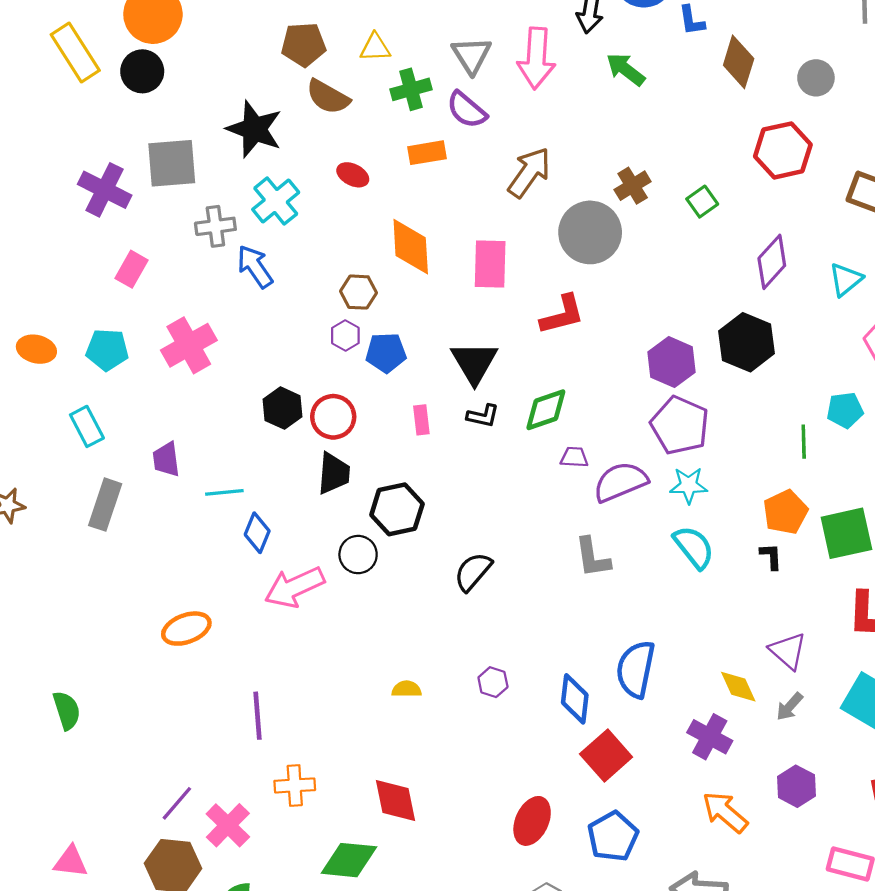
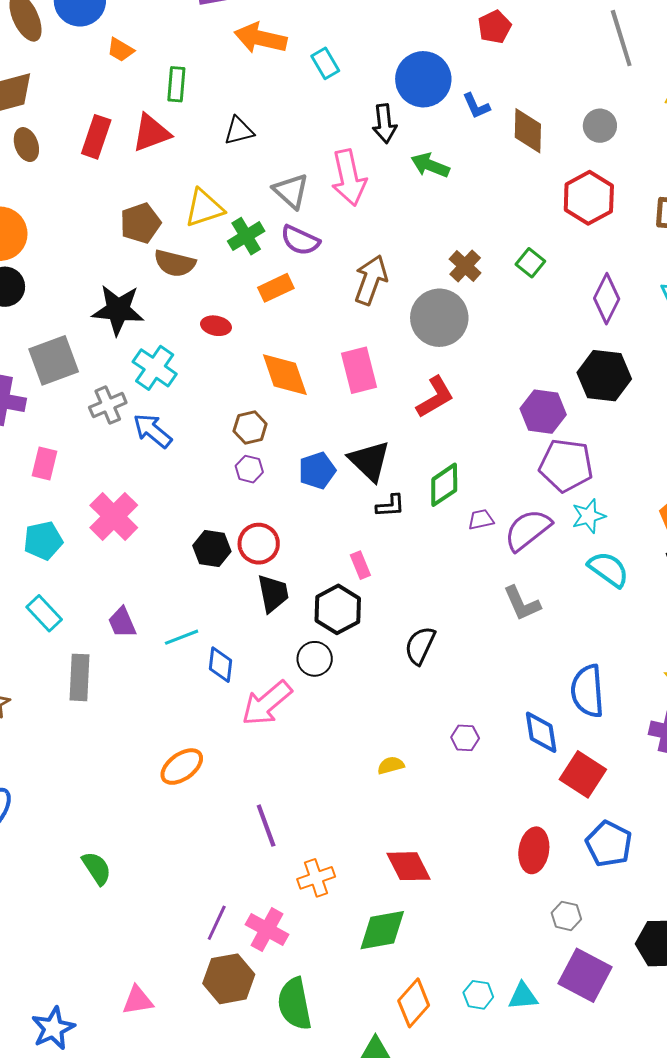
yellow triangle: (375, 47) -> (204, 208), size x1.4
blue pentagon: (386, 353) -> (317, 471), moved
pink rectangle: (421, 420) -> (360, 565), moved

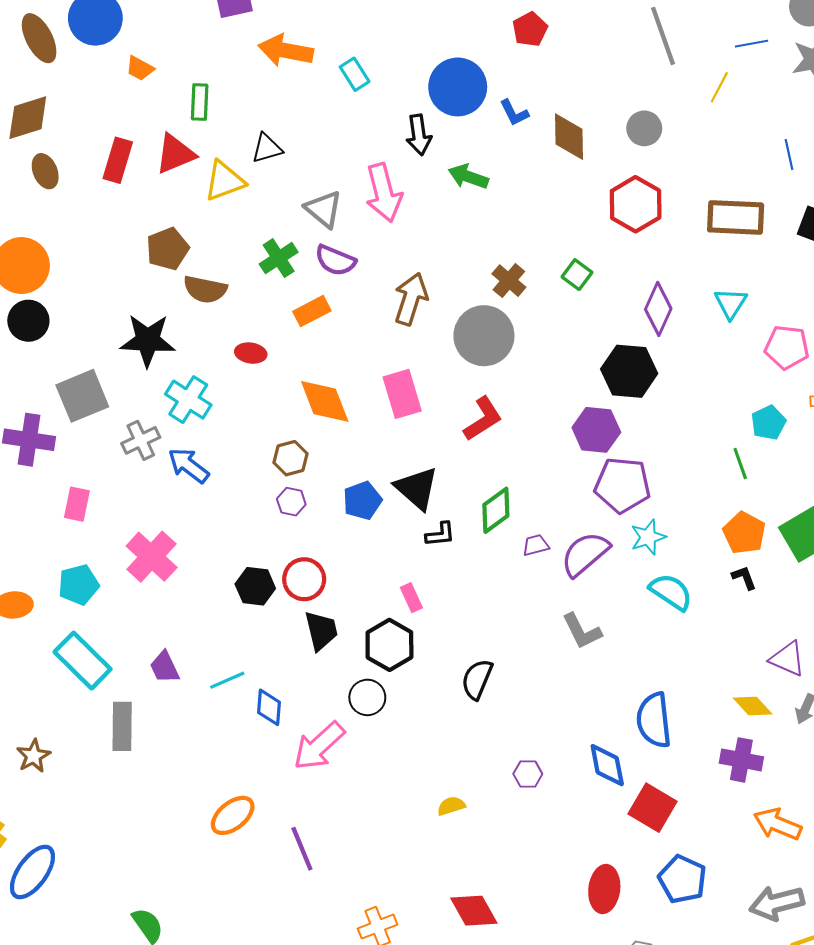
yellow triangle: (204, 208) -> (224, 181), moved
black hexagon: (604, 376) -> (629, 371), moved
cyan rectangle: (44, 613) -> (83, 661), size x1.5
purple line: (266, 826) -> (302, 849), moved

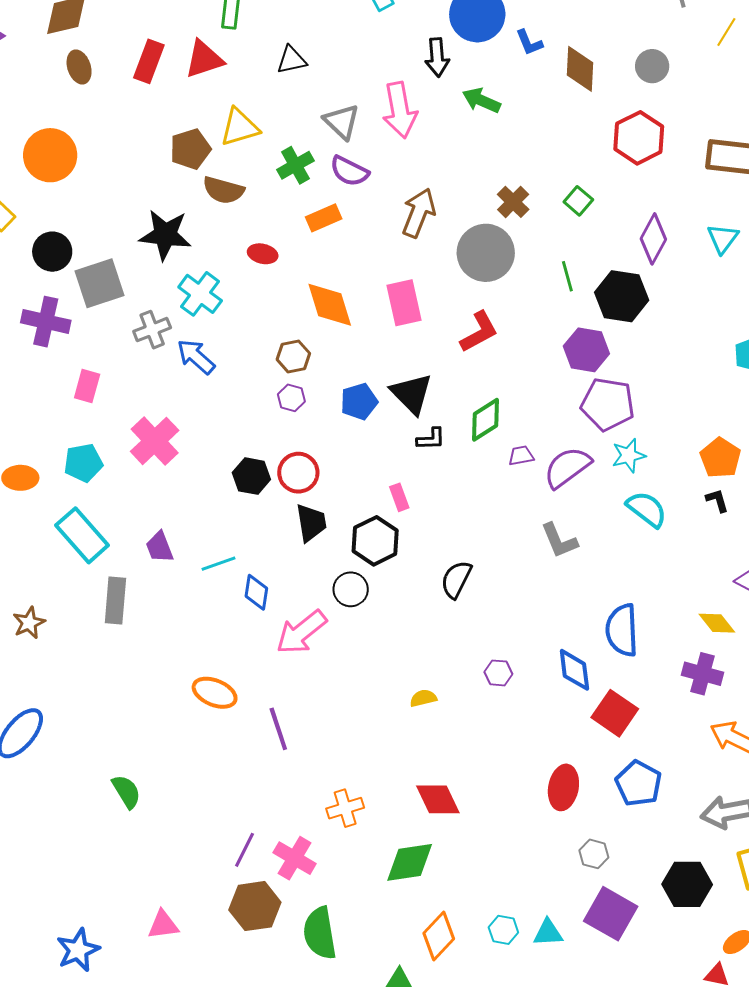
yellow triangle: (224, 181) -> (240, 127), moved
black circle: (28, 321) -> (52, 252), moved
green line: (740, 463) -> (567, 276), moved
orange ellipse: (233, 815) -> (215, 693), turned 57

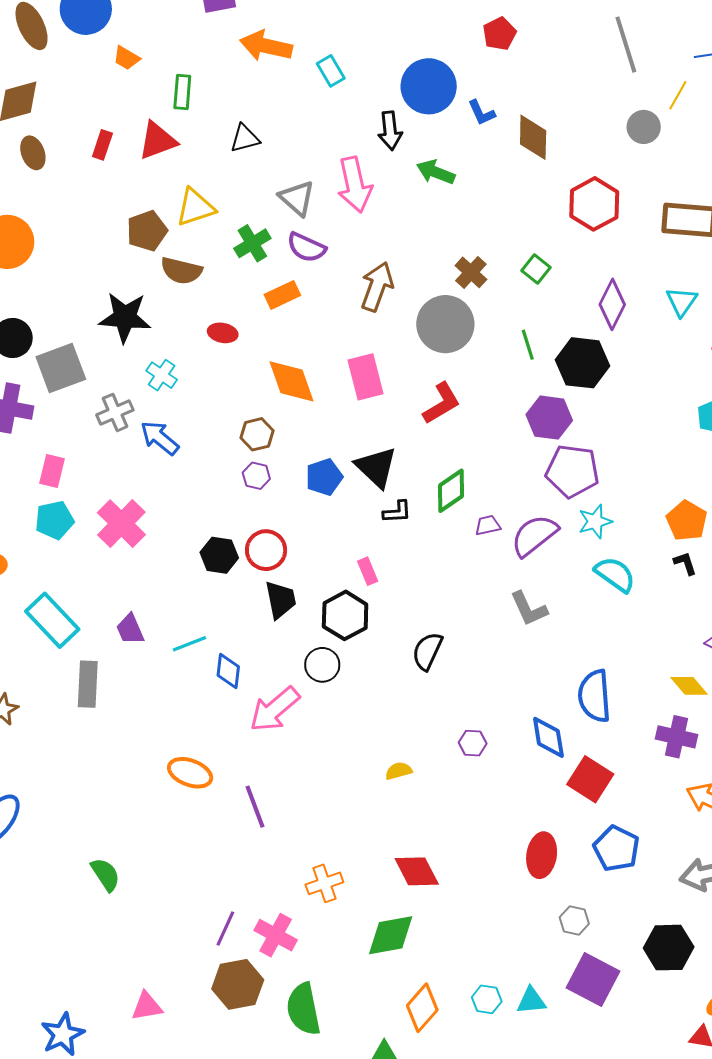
red rectangle: (149, 61) -> (102, 145), size x0.7
gray circle: (652, 66) -> (644, 127), moved
cyan cross: (200, 294) -> (162, 375), size x0.7
cyan pentagon: (83, 463) -> (54, 520), moved

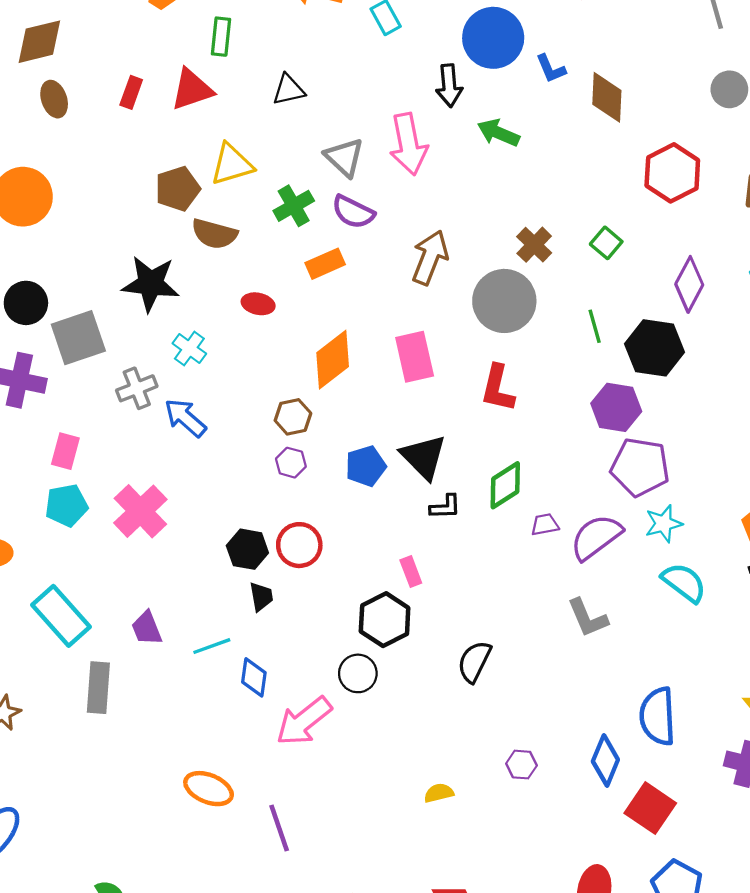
orange diamond: (291, 381) -> (333, 360), turned 70
red L-shape: (442, 403) -> (498, 388), turned 132
black trapezoid: (281, 600) -> (261, 597), moved, size x0.7
blue diamond: (548, 737) -> (605, 760), turned 30

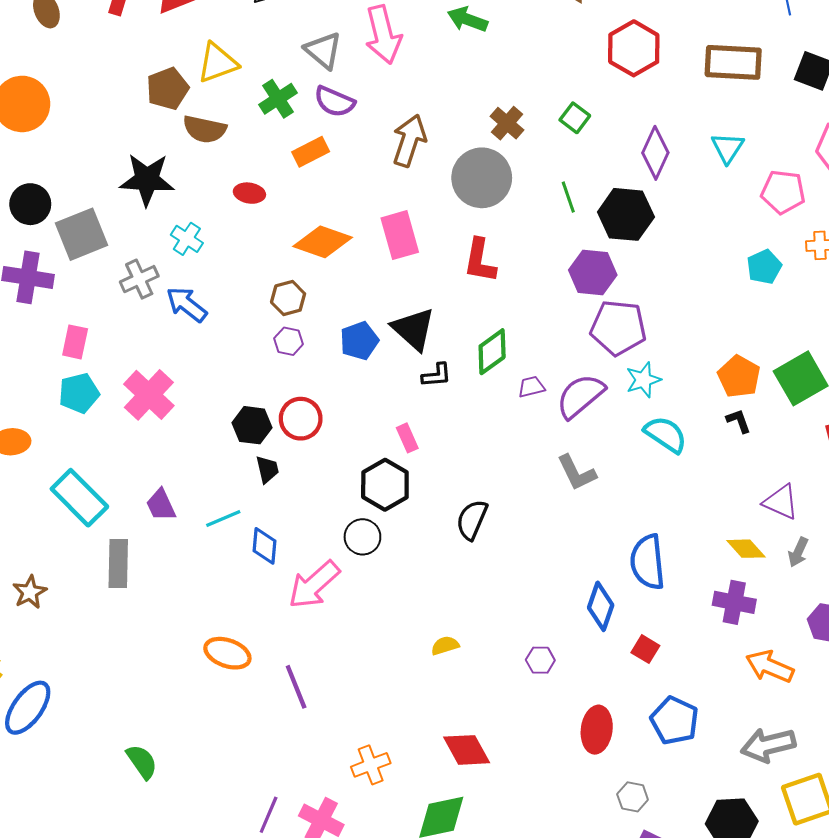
orange diamond: (333, 360) -> (323, 242), turned 60
purple hexagon: (521, 765) -> (540, 660), moved
red square: (650, 808) -> (645, 649), size x0.6

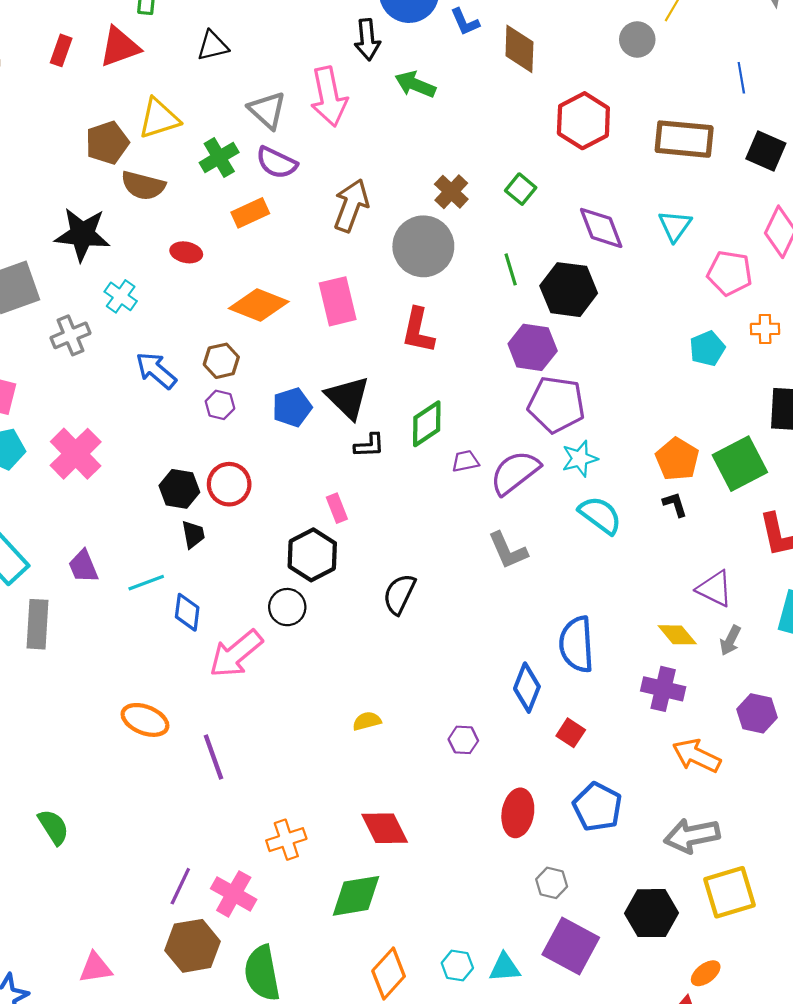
purple diamond: (655, 153) -> (601, 228), turned -48
blue arrow: (187, 304) -> (156, 370), moved

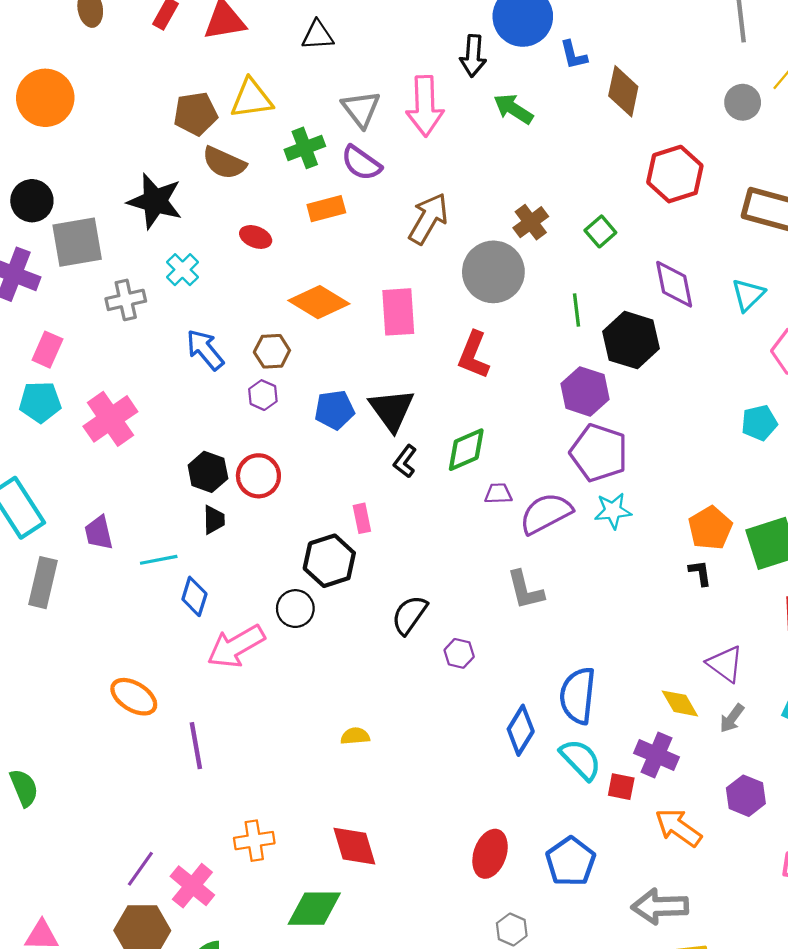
black L-shape: (369, 445) -> (405, 461), turned 120
cyan semicircle: (600, 515) -> (581, 759), moved
red square: (571, 733) -> (621, 787), moved, turned -32
purple hexagon: (463, 740) -> (459, 653), moved

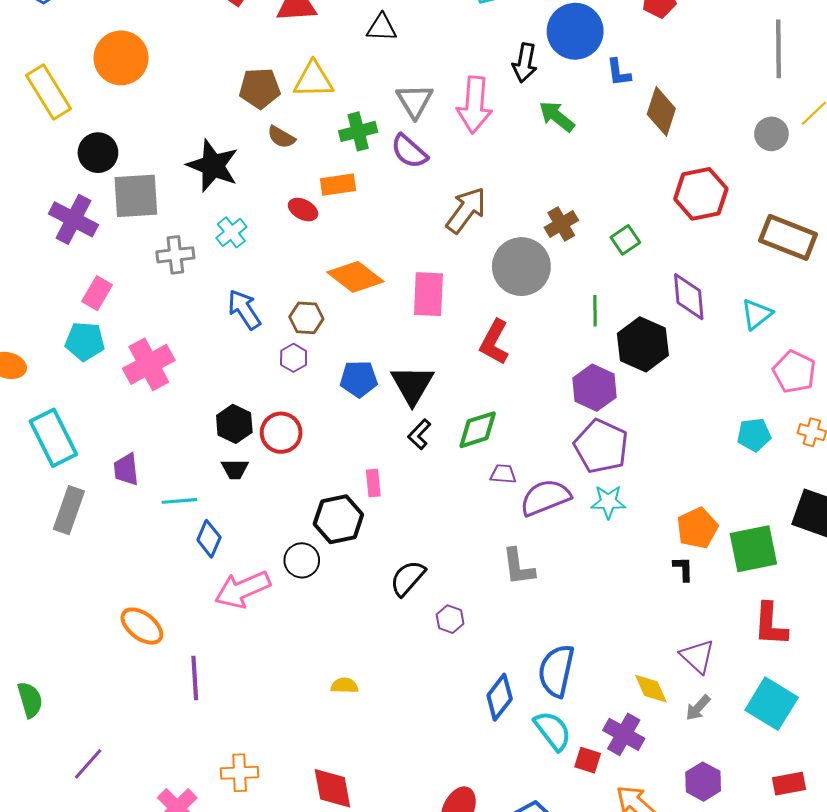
brown semicircle: (224, 163) -> (281, 137), size x0.7
orange rectangle: (326, 209) -> (338, 185), moved
black trapezoid: (214, 520) -> (235, 469), turned 84
purple line: (140, 869) -> (88, 764), moved

